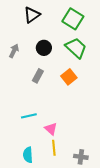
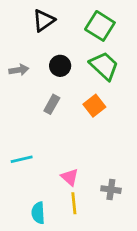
gray arrow: (14, 51) -> (19, 70), turned 56
cyan line: (29, 116) -> (22, 159), moved
gray cross: (81, 157) -> (111, 190), moved

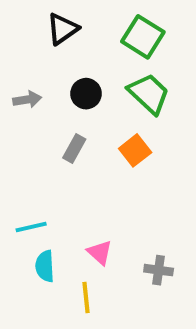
yellow line: (74, 203) -> (86, 298), moved
cyan semicircle: (38, 213) -> (45, 266), moved

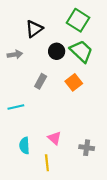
black triangle: (62, 29) -> (34, 29), moved
black circle: (86, 94) -> (57, 51), moved
cyan line: (31, 227) -> (16, 107), moved

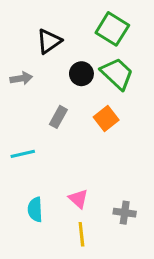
yellow line: (47, 163) -> (81, 234), moved

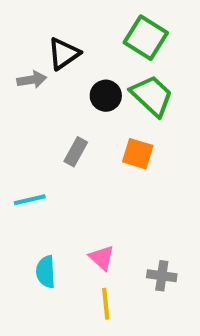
gray arrow: (21, 78) -> (32, 80), moved
orange square: (106, 118) -> (138, 154), turned -35

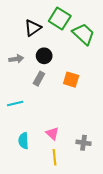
green square: (146, 38) -> (60, 19), moved
gray arrow: (32, 80) -> (16, 59), moved
black circle: (106, 96) -> (44, 56), moved
green trapezoid: (152, 96) -> (83, 34), moved

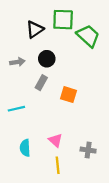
green square: (60, 19) -> (63, 20), turned -30
orange square: (71, 80) -> (69, 95), moved

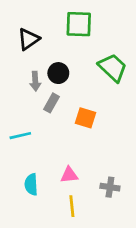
black triangle: (35, 29) -> (28, 39), moved
green trapezoid: (88, 36) -> (113, 68), moved
gray arrow: (17, 62) -> (35, 81), moved, turned 96
pink triangle: (55, 140) -> (69, 175), turned -48

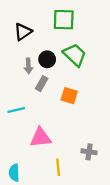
green trapezoid: (113, 68) -> (75, 55), moved
pink triangle: (69, 175) -> (41, 137), moved, size x1.5
cyan semicircle: (31, 184) -> (14, 173), moved

